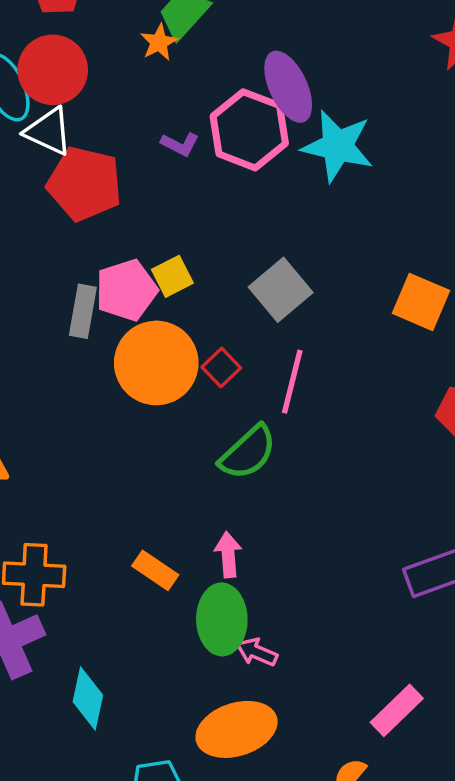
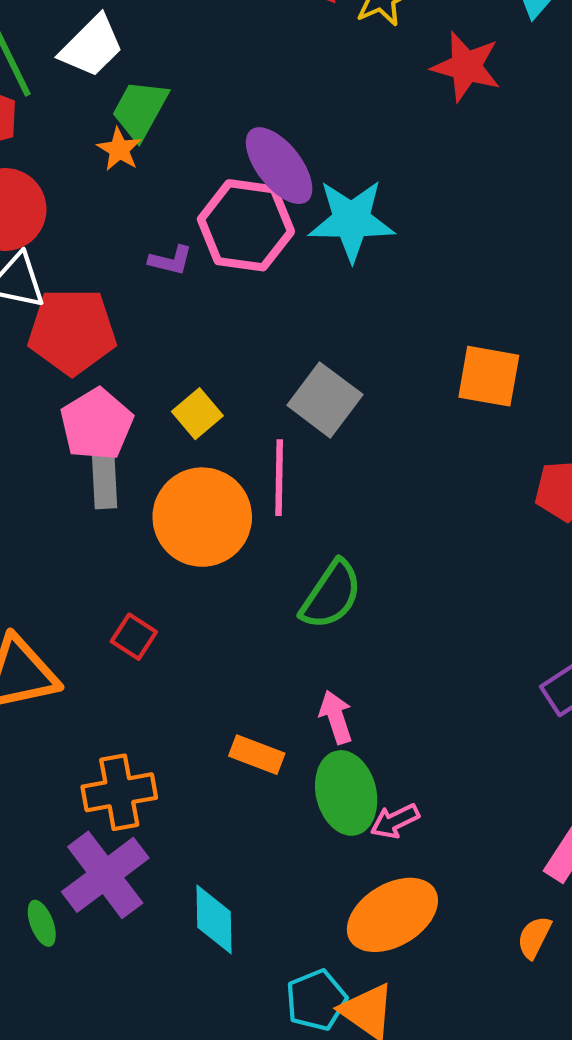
pink pentagon: (126, 290) -> (97, 424), moved
red square: (221, 368) -> (134, 637), moved
pink line: (292, 382) -> (279, 478), moved
pink arrow: (257, 652) -> (395, 821), turned -36

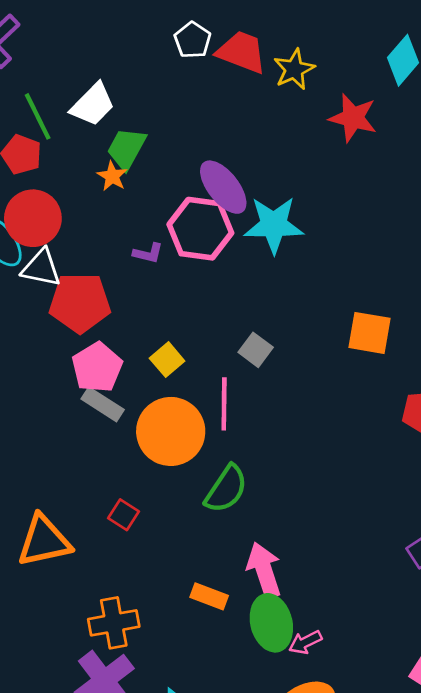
gray square: (325, 400) -> (256, 350), size x0.7
gray rectangle: (104, 478) -> (103, 404), turned -54
green semicircle: (331, 595) -> (226, 489), moved
pink arrow: (336, 717) -> (264, 570), size x1.5

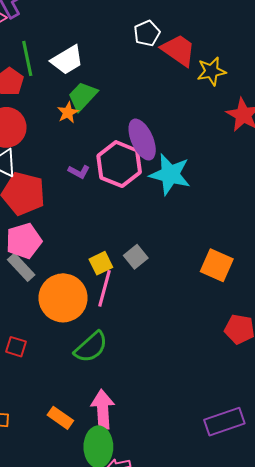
yellow square: (167, 360) -> (101, 263), moved
red square: (123, 515) -> (16, 347), turned -30

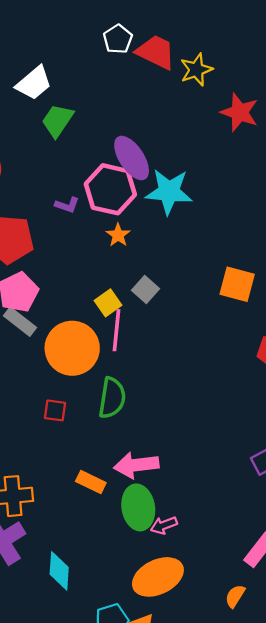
orange star: (68, 113) -> (118, 235), moved
red square: (16, 347) -> (55, 410), moved
green semicircle: (91, 347) -> (112, 398), turned -30
pink arrow: (103, 409) -> (136, 465), turned -84

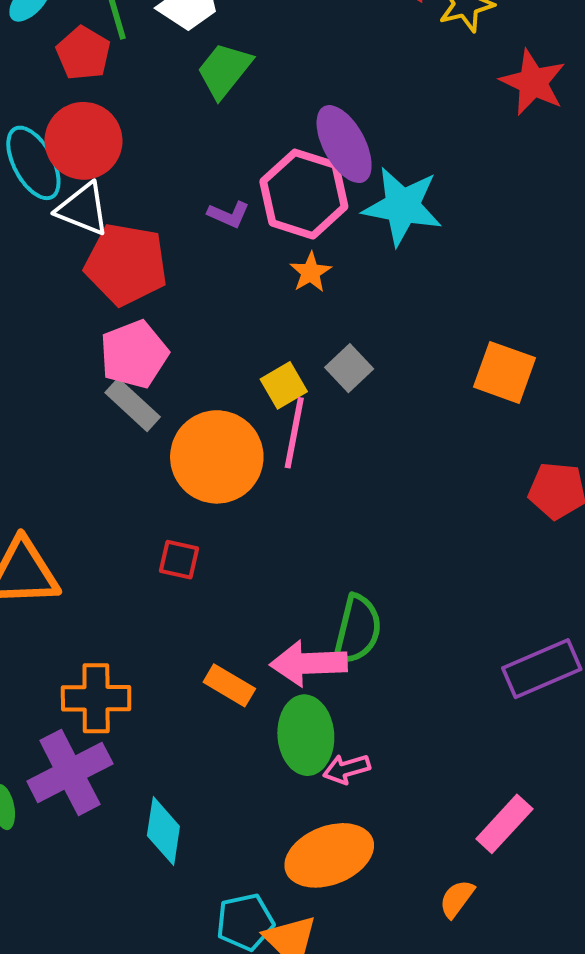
green semicircle: (112, 398) -> (357, 630), moved

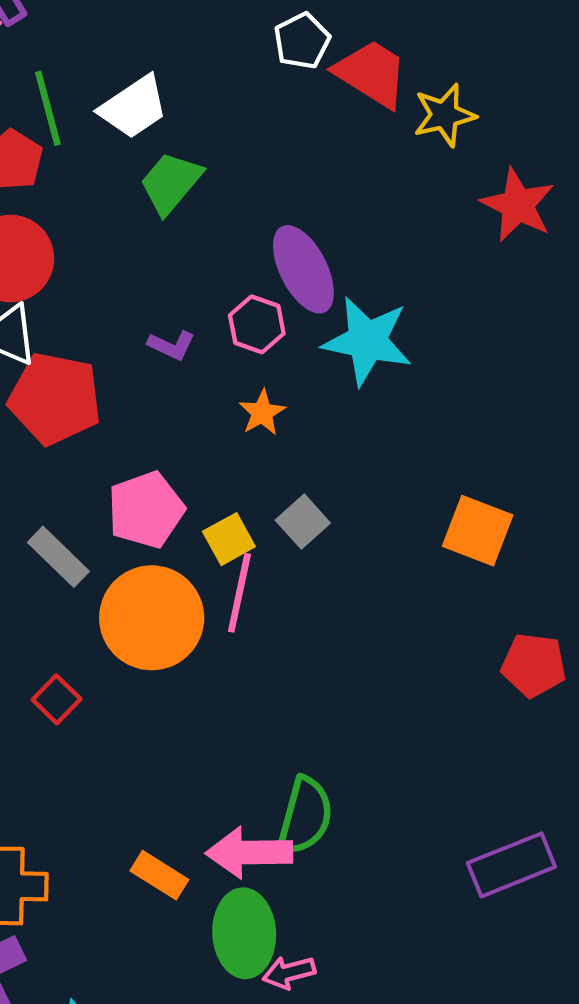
pink hexagon: (304, 194) -> (257, 324), size x0.6
pink pentagon: (134, 354) -> (146, 510), moved
red square: (179, 560) -> (57, 699), moved, turned 30

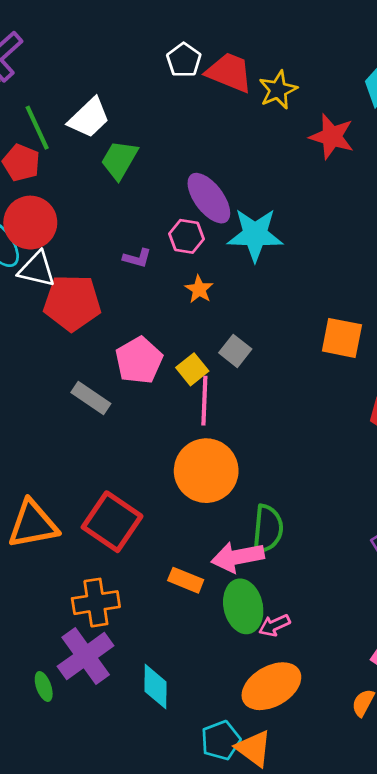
orange circle: (152, 618) -> (206, 471), moved
red square: (57, 699) -> (112, 522), moved, size x2.0

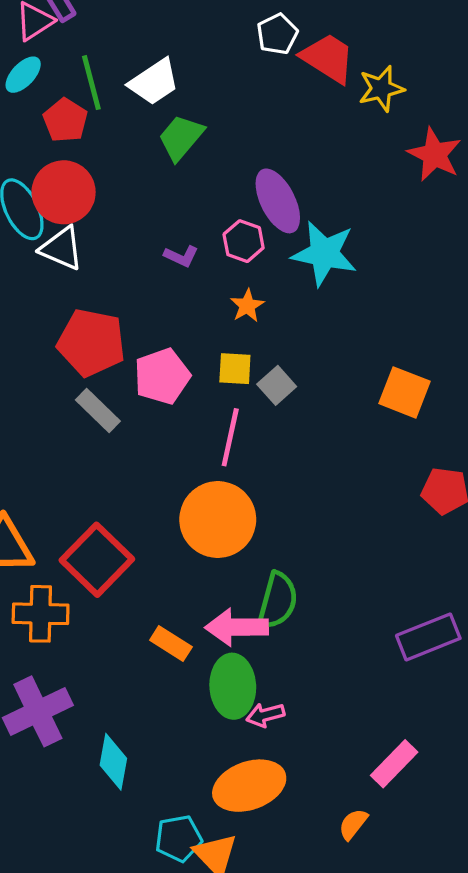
red pentagon: (72, 303) -> (91, 343), moved
yellow square: (192, 369) -> (235, 369), moved, turned 32
orange cross: (96, 603) -> (41, 614), moved

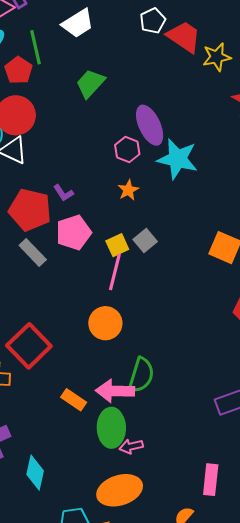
white trapezoid: (154, 82) -> (78, 23), moved
purple L-shape: (181, 256) -> (63, 193), moved, turned 30
yellow square: (235, 369) -> (117, 245), moved, turned -30
orange circle: (218, 520) -> (105, 323), size x0.7
pink rectangle: (394, 764) -> (211, 480), turned -40

